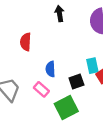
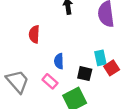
black square: (76, 81) -> (85, 74), turned 32

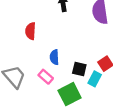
cyan rectangle: (100, 58) -> (95, 79), moved, turned 40

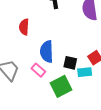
blue semicircle: (54, 57) -> (47, 52), size x1.5
cyan rectangle: (95, 79) -> (85, 72), turned 56

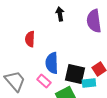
black square: (70, 63) -> (75, 74), size x1.5

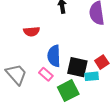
red semicircle: (30, 39) -> (32, 32), turned -98

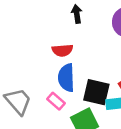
red semicircle: (32, 32) -> (62, 50), moved

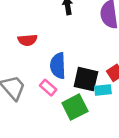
red semicircle: (62, 50) -> (27, 40), moved

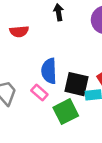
red semicircle: (27, 40) -> (19, 31), moved

